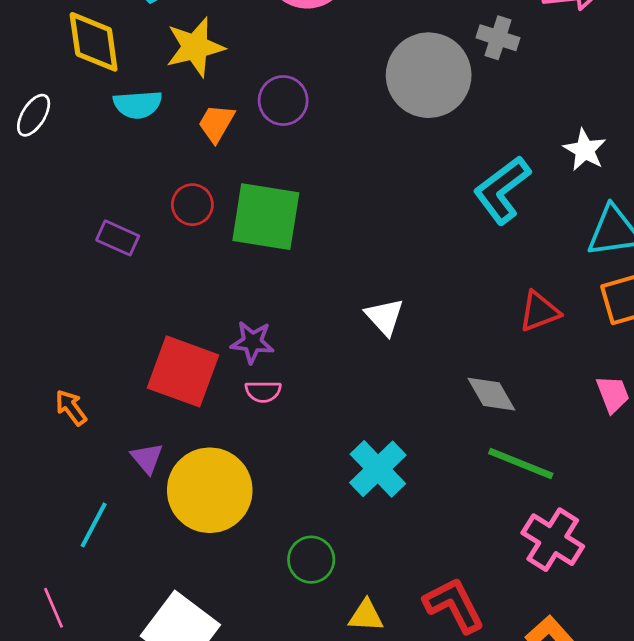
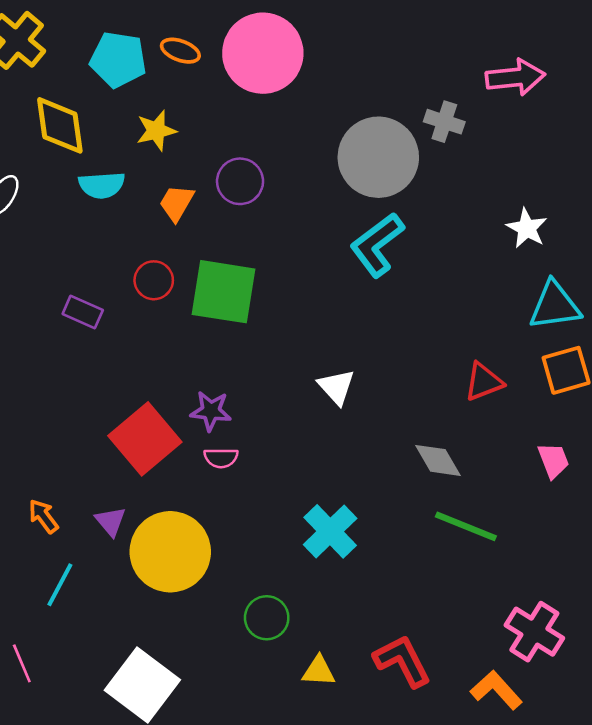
yellow star: (195, 47) -> (156, 131), size x0.7
cyan L-shape: (502, 190) -> (377, 245), moved
red square: (183, 371) -> (145, 439), turned 30
orange arrow: (71, 407) -> (43, 516), moved
pink cross: (553, 540) -> (534, 632), moved

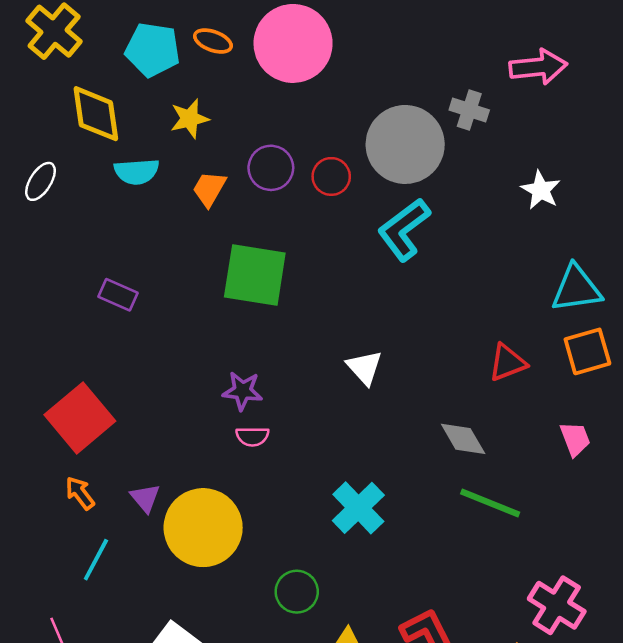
white star: (527, 228) -> (541, 190), moved
red circle: (154, 280) -> (331, 176), moved
red square: (145, 439) -> (80, 418), moved

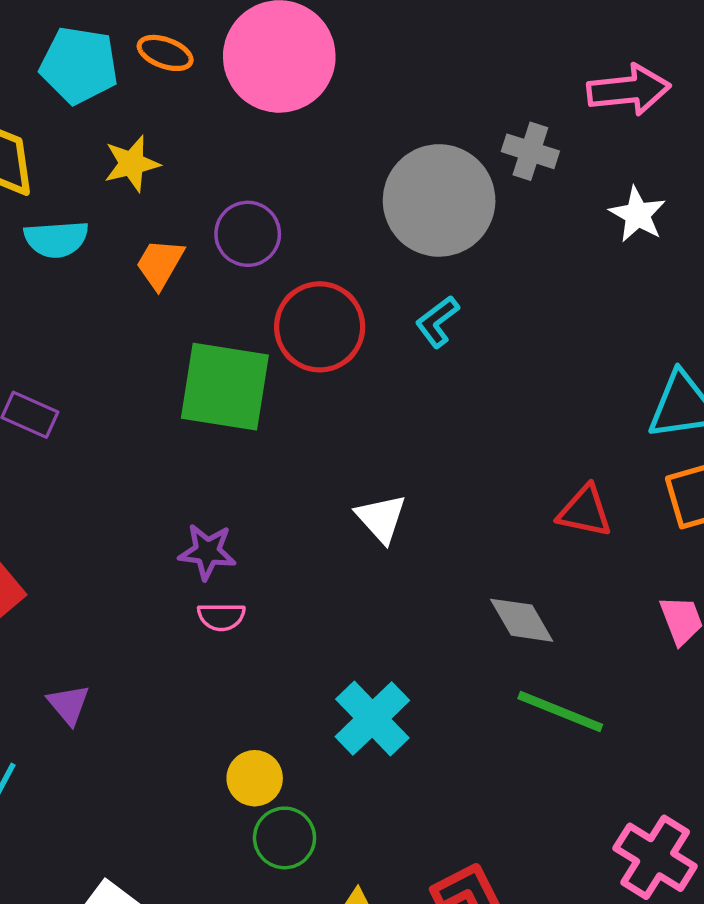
red circle: (331, 176) -> (320, 327), moved, size x1.6
white star: (541, 190) -> (638, 215), moved
cyan L-shape: (404, 229) -> (437, 322), size x0.6
red triangle: (507, 363) -> (585, 511), turned 33
yellow circle: (203, 528) -> (255, 778), moved, size x0.5

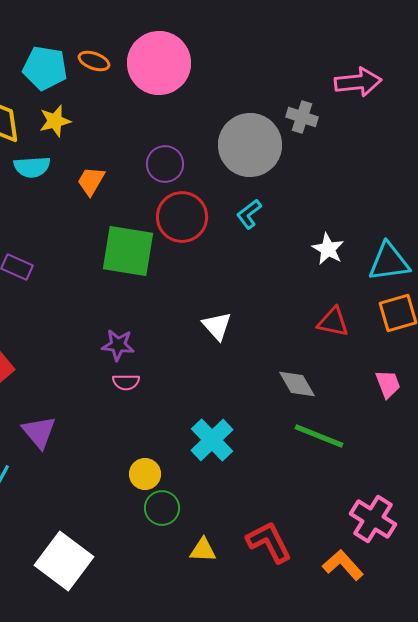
yellow star: (132, 164) -> (55, 121), moved
white star: (638, 215) -> (328, 249), moved
purple circle: (248, 234) -> (165, 164), moved
purple triangle: (69, 704) -> (39, 432), size x1.4

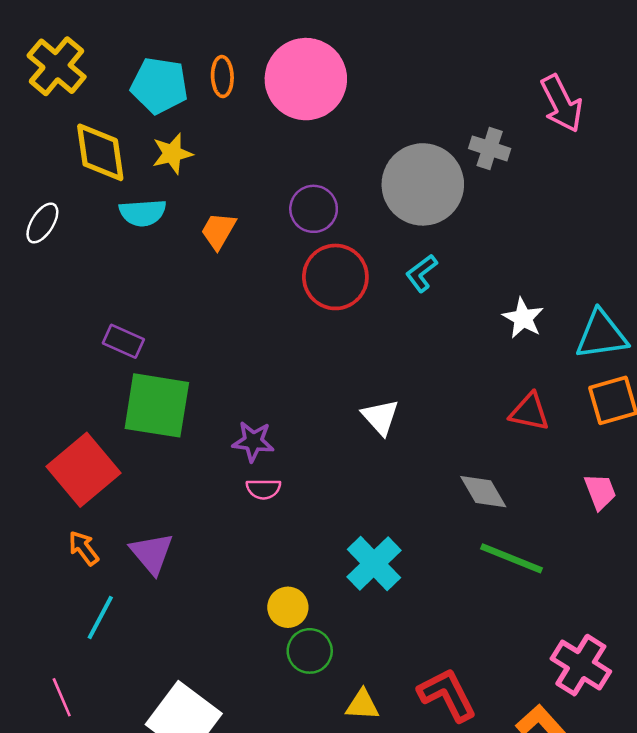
orange ellipse: (94, 61) -> (222, 76), turned 68
pink arrow: (358, 82) -> (562, 103), turned 69
green square: (128, 251) -> (157, 405), moved

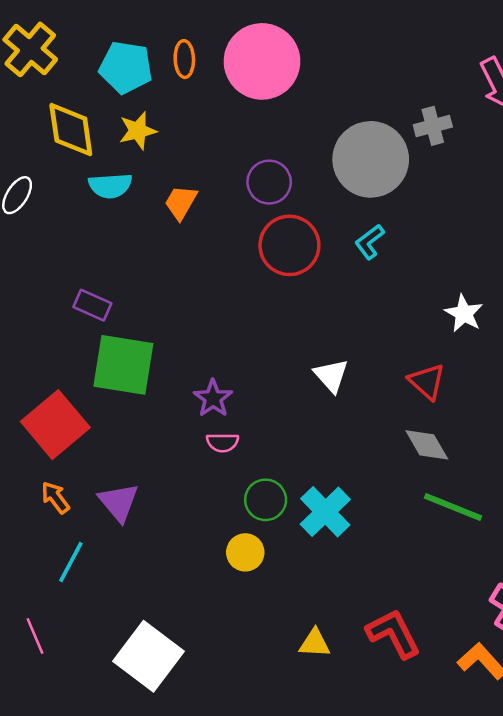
gray cross: (490, 148) -> (433, 126), turned -33
white star: (523, 318) -> (464, 313), moved
red triangle: (529, 412) -> (427, 382), moved, turned 30
purple star: (253, 441) -> (213, 398), turned 30
green circle: (310, 651) -> (266, 500), moved

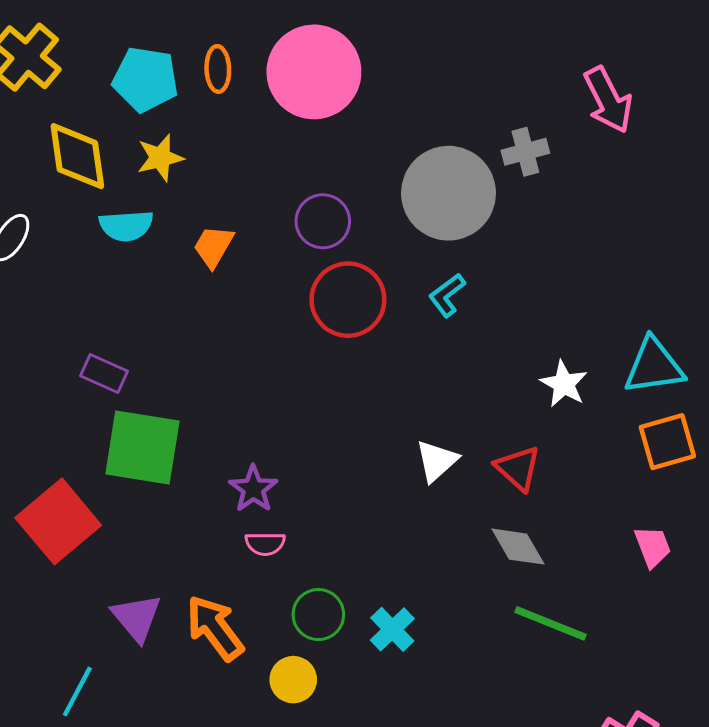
white triangle: (331, 376) -> (437, 461), moved, turned 30
orange arrow: (55, 497) -> (215, 628), moved, size x1.6
cyan cross: (325, 512) -> (392, 629), size x0.7

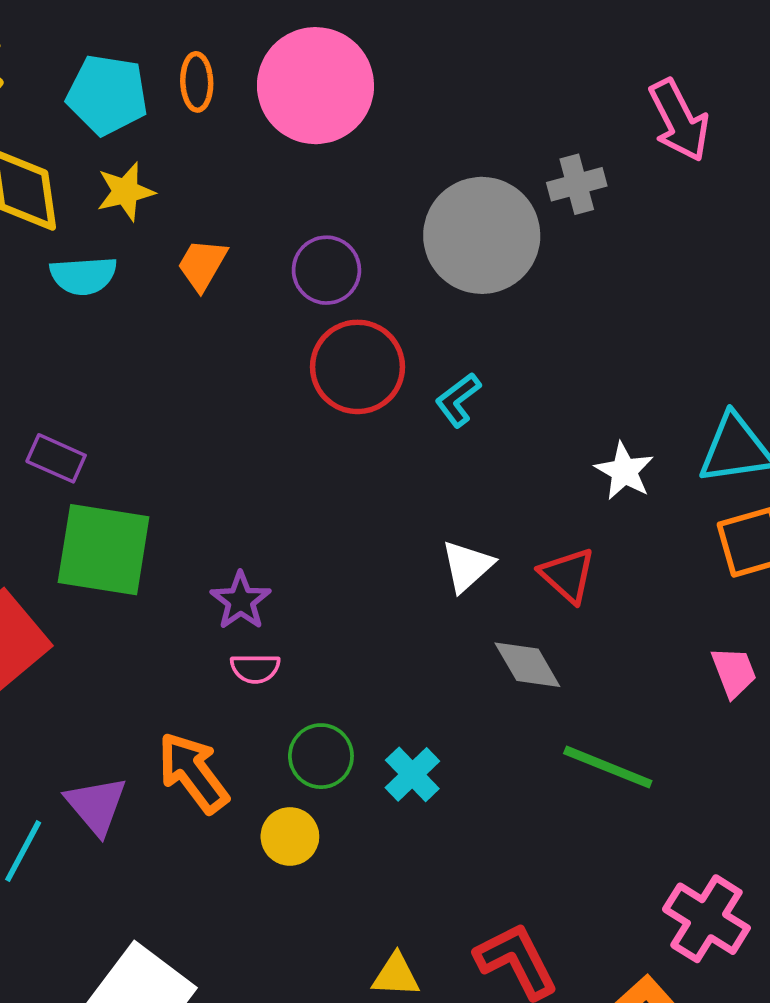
orange trapezoid: (213, 246) -> (202, 265), moved
cyan L-shape: (447, 295) -> (458, 400), moved
gray diamond: (518, 547) -> (527, 665), moved
purple triangle: (137, 618) -> (96, 805), moved

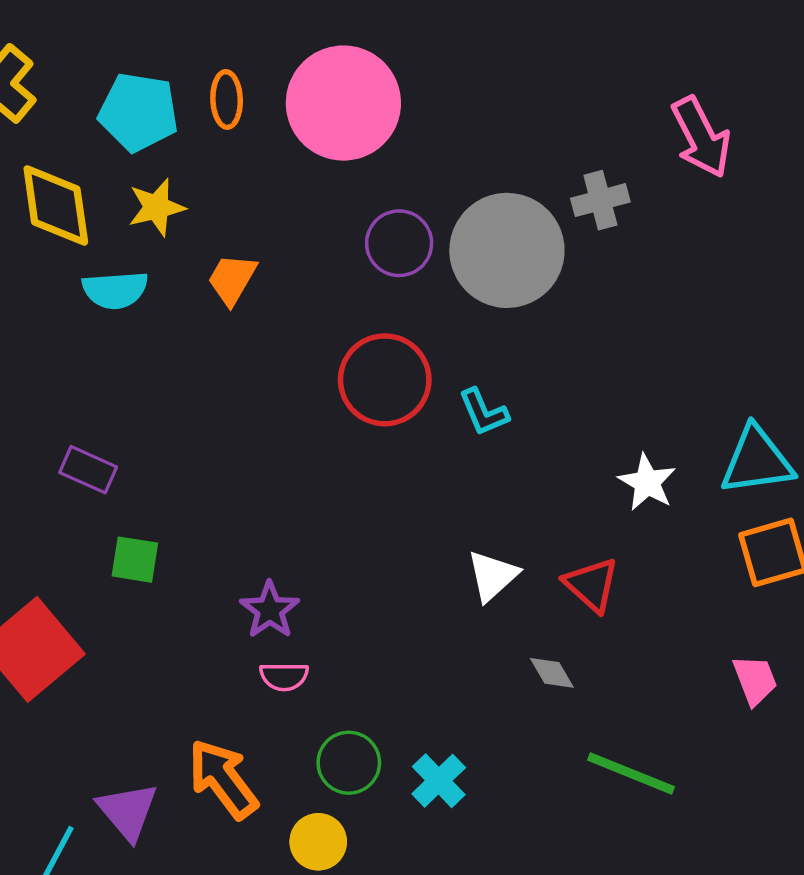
purple circle: (326, 270) -> (399, 243), moved
cyan L-shape: (458, 400) -> (484, 412), turned -76
green square: (104, 550) -> (135, 560), size x0.5
gray diamond: (527, 665) -> (552, 673), size x0.7

